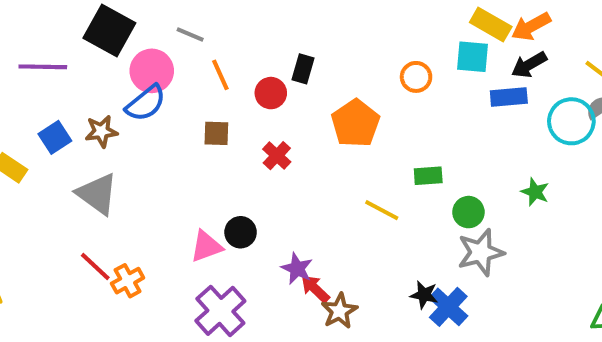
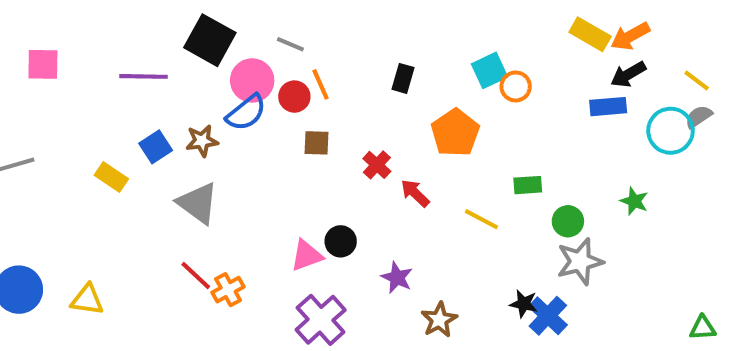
cyan square: (473, 57) -> (489, 70), moved, turned -30
red circle: (271, 93) -> (294, 97), moved
red arrow: (315, 289) -> (415, 193), moved

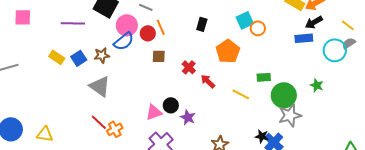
yellow rectangle: (111, 177) -> (57, 57), moved
green circle: (568, 221) -> (284, 95), size x1.6
purple star: (397, 278) -> (188, 117), moved

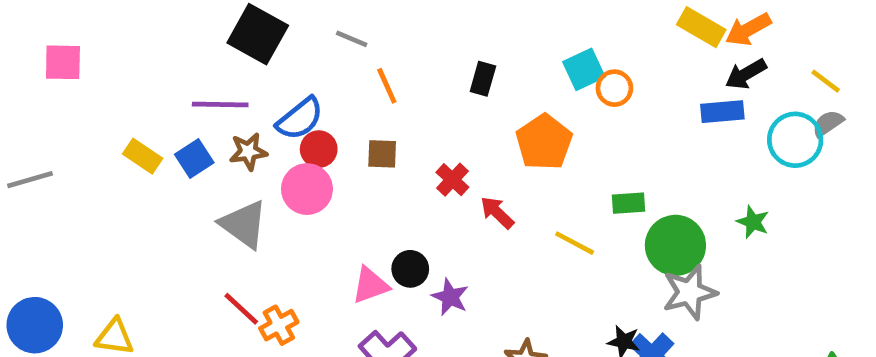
purple line: (73, 23) -> (220, 105), moved
pink circle: (127, 25) -> (307, 189), moved
red circle: (148, 33) -> (319, 149), moved

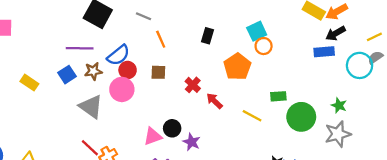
yellow line: (826, 81) -> (374, 37), turned -63
orange circle: (614, 88) -> (264, 46), moved
yellow rectangle: (143, 156) -> (29, 83), moved
gray star: (690, 292) -> (338, 134), moved

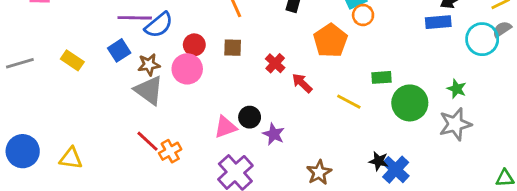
blue semicircle: (118, 55) -> (159, 25), moved
brown star: (93, 71) -> (149, 65), moved

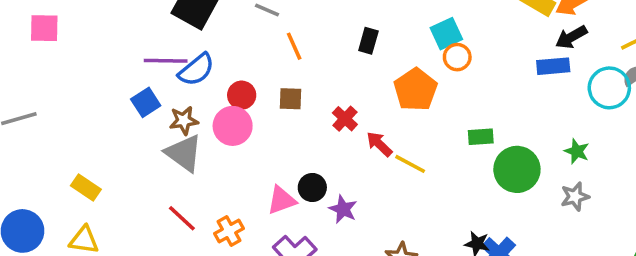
yellow rectangle: (72, 60) -> (86, 187), moved
yellow line: (349, 102) -> (410, 164), moved
gray star: (455, 124) -> (575, 197), size x0.7
orange cross: (170, 151) -> (229, 231), moved

